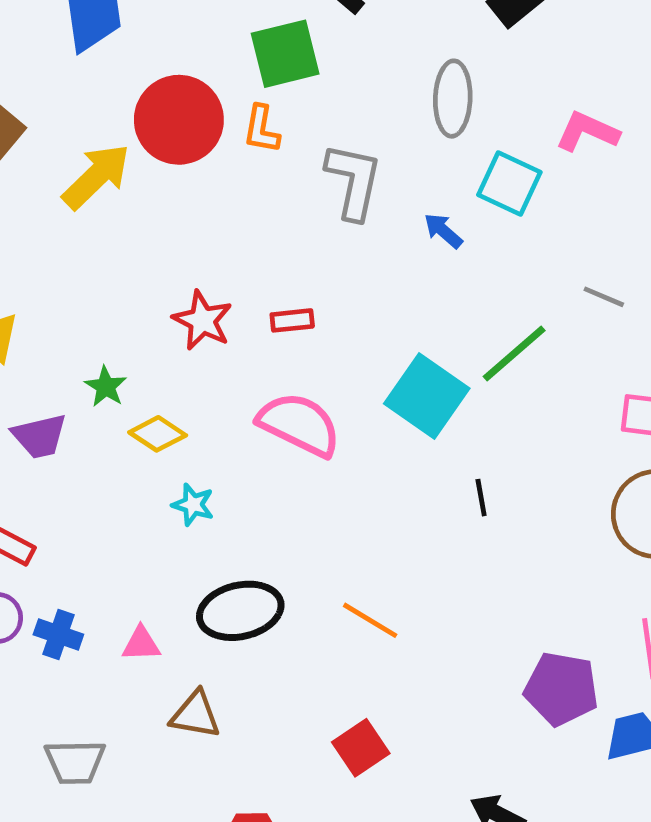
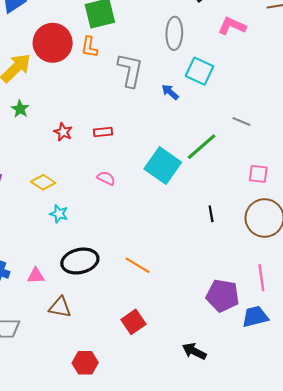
pink L-shape: (587, 132) -> (232, 26), moved
red star: (202, 320) -> (63, 132), size x0.7
green star: (106, 387) -> (20, 109), moved
pink semicircle: (299, 424) -> (106, 178), size x0.5
black line: (481, 498) -> (211, 214), moved

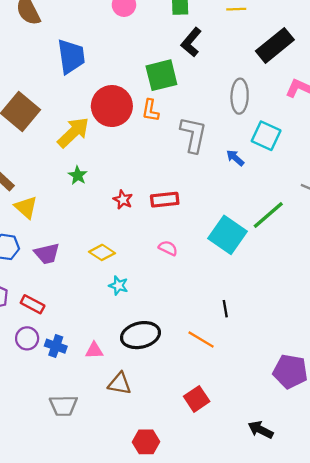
red rectangle: (103, 132) -> (165, 200), size x1.4
black line: (211, 214) -> (225, 309), moved

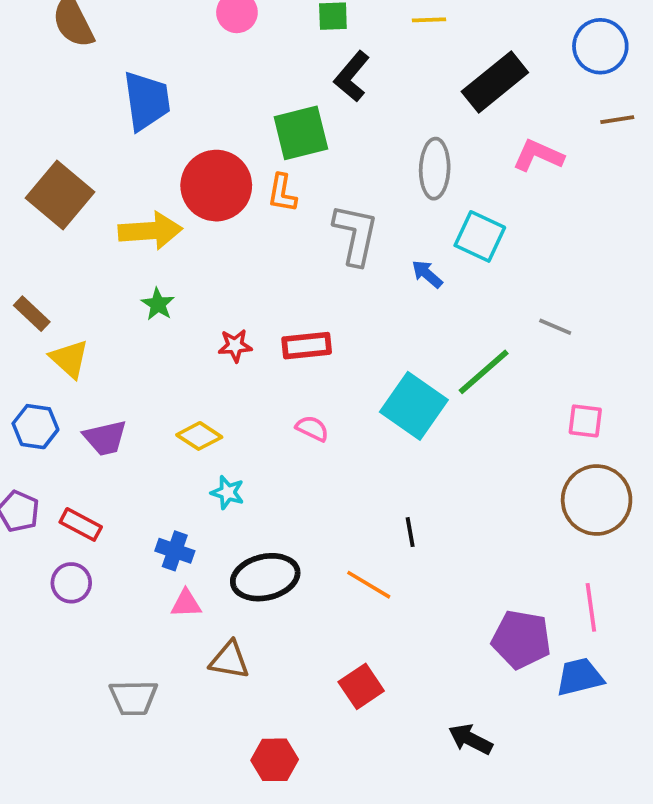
yellow arrow: (73, 132) -> (150, 231), turned 40
red star: (123, 200) -> (235, 346), turned -30
blue cross: (56, 346) -> (175, 551), moved

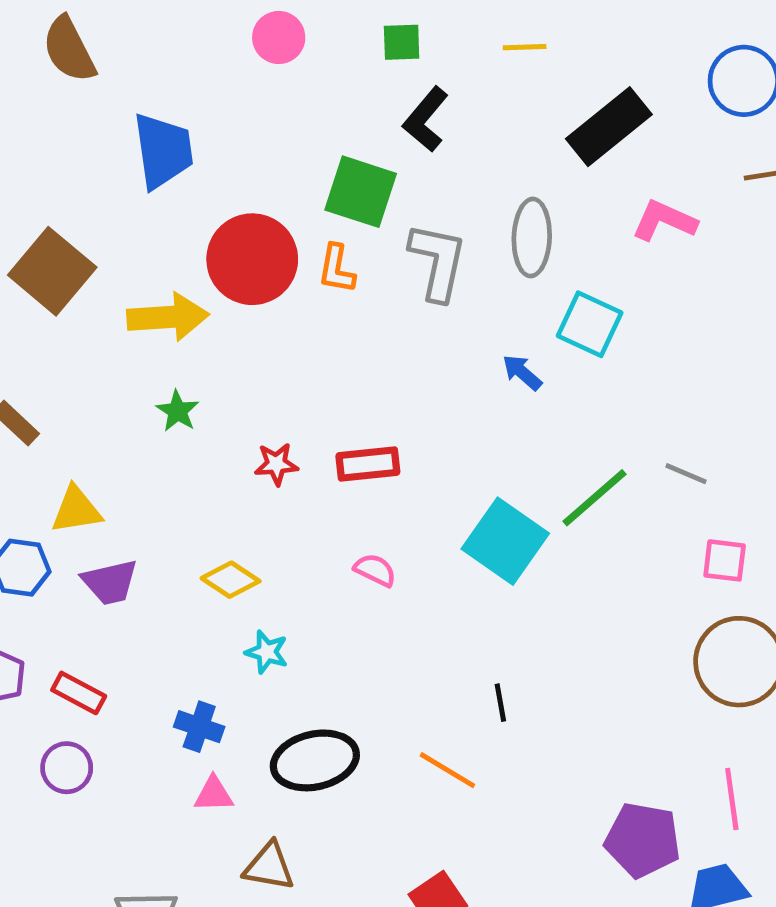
green square: (301, 133) -> (361, 192), turned 32
gray L-shape: (356, 235) -> (438, 262), moved
gray line: (555, 327) -> (686, 474), moved
yellow triangle: (69, 359) -> (76, 510), moved, turned -51

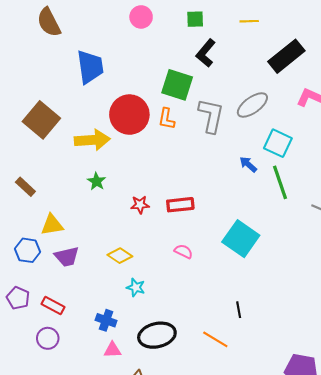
gray ellipse: (532, 238) -> (252, 105), turned 52
green line: (594, 498) -> (280, 182), moved, turned -68

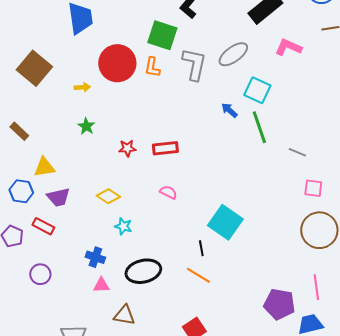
yellow arrow: (92, 140) -> (82, 87), size x0.5
cyan square: (241, 239) -> (225, 222), moved
red rectangle: (53, 305) -> (43, 226), moved
black line: (239, 310) -> (201, 248), moved

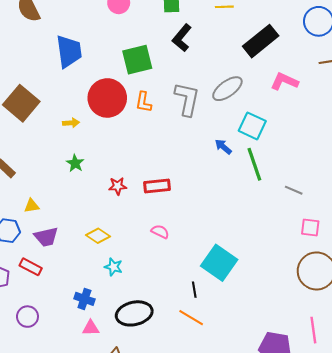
green square: (162, 35) -> (137, 60), moved, turned -32
yellow triangle: (44, 167) -> (32, 206), size x0.7

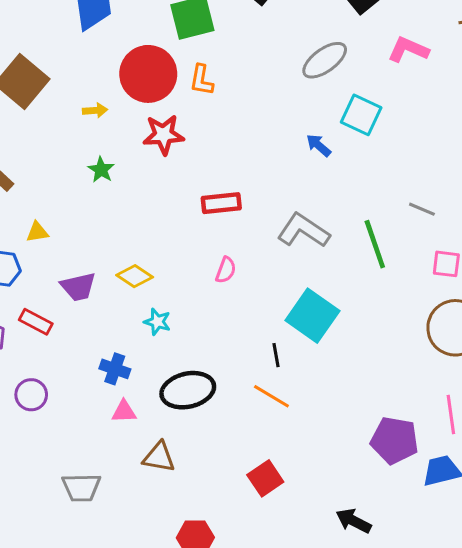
gray L-shape: (187, 99) -> (303, 231), moved, turned -68
green line: (254, 164) -> (375, 244), moved
red star: (118, 186) -> (163, 135), moved, size x1.5
pink semicircle: (160, 232) -> (226, 270), turned 84
purple trapezoid: (46, 237) -> (78, 287), moved

